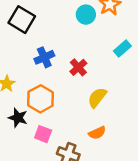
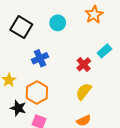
cyan circle: (86, 15) -> (58, 23), moved
red cross: (78, 67) -> (84, 64), moved

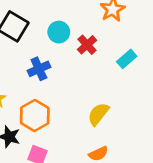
cyan circle: (58, 23) -> (59, 32), moved
red cross: (84, 64) -> (87, 45), moved

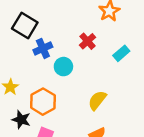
cyan circle: (59, 32) -> (63, 67), moved
blue cross: (39, 69) -> (43, 48), moved

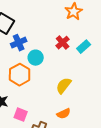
red cross: (88, 41) -> (63, 43), moved
orange hexagon: (43, 102) -> (20, 75), moved

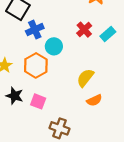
orange semicircle: (64, 114) -> (94, 100), moved
pink square: (21, 115) -> (38, 101), moved

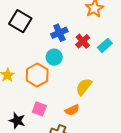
blue cross: (35, 30) -> (59, 33), moved
black star: (15, 96) -> (17, 121), moved
orange semicircle: (94, 100) -> (72, 110), moved

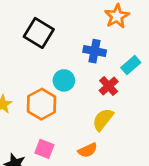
black square: (20, 21) -> (39, 33), moved
blue cross: (59, 33) -> (95, 51), moved, turned 35
red cross: (83, 41) -> (109, 86), moved

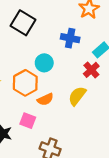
red cross: (109, 86) -> (91, 70), moved
orange semicircle: (88, 150) -> (45, 99), moved

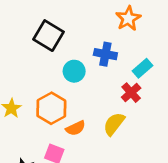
cyan circle: (44, 63) -> (74, 71), moved

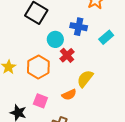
red cross: (131, 93) -> (67, 55), moved
orange semicircle: (76, 128) -> (69, 95), moved

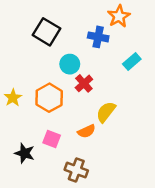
blue cross: (79, 27) -> (98, 37), moved

